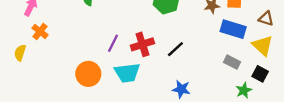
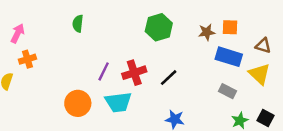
orange cross: (40, 31) -> (27, 59), turned 35
black square: (260, 74) -> (266, 118), moved

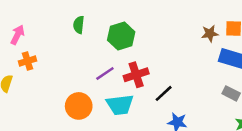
green hexagon: (159, 27) -> (121, 36), moved
purple line: (104, 71) -> (105, 73), turned 30
black line: (169, 78) -> (164, 93), moved

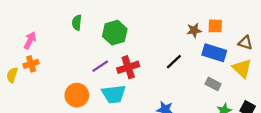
pink arrow: (18, 35) -> (30, 40), moved
orange cross: (27, 61) -> (31, 64), moved
black line: (164, 93) -> (174, 62), moved

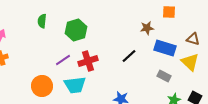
orange square: (215, 26) -> (169, 12), moved

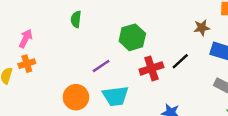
green hexagon: (76, 30) -> (132, 37), moved
red cross: (88, 61) -> (151, 68), moved

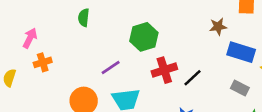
black line: (180, 61) -> (192, 78), moved
orange cross: (27, 64) -> (43, 62), moved

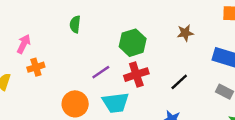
brown star: (218, 27) -> (185, 33), moved
red cross: (164, 70) -> (136, 75), moved

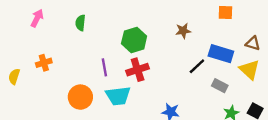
pink arrow: (24, 44) -> (37, 18), moved
purple line: (101, 72) -> (104, 67), turned -66
black line: (179, 82) -> (197, 66), moved

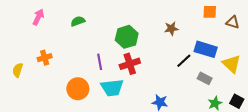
green semicircle: (80, 23) -> (78, 21), turned 64
brown triangle: (253, 43) -> (233, 22), moved

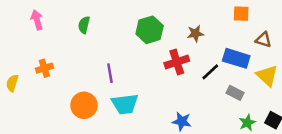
pink arrow: (38, 17) -> (37, 20), turned -42
green semicircle: (78, 21) -> (84, 25), turned -56
brown triangle: (233, 22) -> (263, 40), moved
green hexagon: (127, 37) -> (150, 30), moved
red cross: (130, 64) -> (177, 62), moved

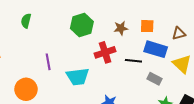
orange square: (241, 14) -> (147, 26), moved
brown triangle: (263, 40) -> (179, 33), turned -32
black line: (210, 72) -> (133, 61), turned 49
cyan trapezoid: (125, 104) -> (78, 77), moved

